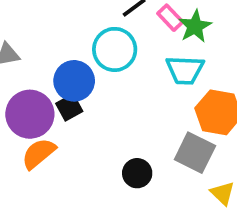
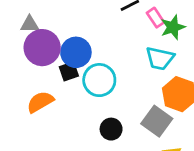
cyan circle: (115, 49) -> (99, 80), moved
purple circle: (30, 114) -> (42, 48), moved

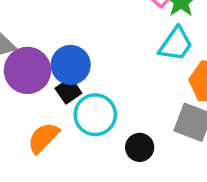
cyan trapezoid: (160, 58) -> (176, 44), turned -52
cyan circle: (99, 80) -> (95, 115), moved

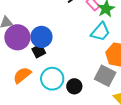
cyan circle: (95, 115) -> (52, 79), moved

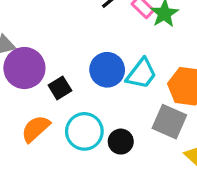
cyan trapezoid: (100, 32) -> (141, 74), moved
blue circle: (41, 37) -> (107, 70), moved

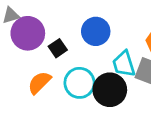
cyan trapezoid: (141, 74) -> (124, 64), moved, turned 128
black circle: (121, 142) -> (110, 90), size x1.6

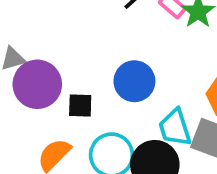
black square: (58, 48) -> (80, 105), turned 36

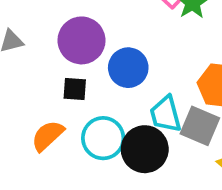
purple circle: (37, 84) -> (81, 40), moved

